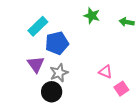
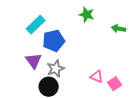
green arrow: (127, 22) -> (119, 29), moved
pink triangle: (106, 72) -> (97, 77), moved

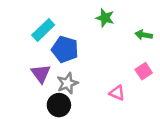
blue pentagon: (54, 41) -> (65, 49), turned 30
pink square: (115, 84) -> (144, 71), moved

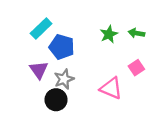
green star: (105, 18) -> (109, 34), moved, turned 30
pink triangle: (117, 93) -> (111, 88), size x1.5

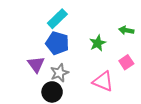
cyan rectangle: (41, 28) -> (57, 19), moved
green star: (109, 34) -> (98, 43), moved

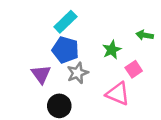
pink square: (126, 62) -> (134, 69), moved
gray star: (59, 73) -> (78, 73), moved

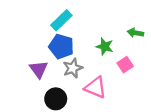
green star: (112, 50) -> (105, 46), turned -30
pink triangle: (118, 94) -> (96, 87), moved

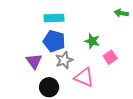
cyan rectangle: (61, 20) -> (54, 18), turned 42
green arrow: (135, 33) -> (121, 13), moved

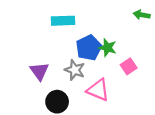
blue pentagon: (54, 41) -> (89, 48), moved, turned 30
gray star: (64, 60) -> (75, 70), turned -30

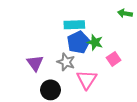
cyan rectangle: (63, 21) -> (74, 25), moved
pink triangle: (98, 90) -> (87, 80), turned 40

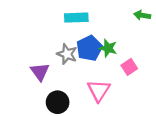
cyan rectangle: (74, 25) -> (76, 18), moved
gray star: (66, 62) -> (67, 54), moved

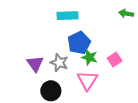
green star: (108, 48) -> (89, 57), moved
gray star: (67, 54) -> (59, 63), moved

